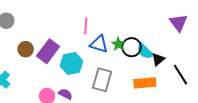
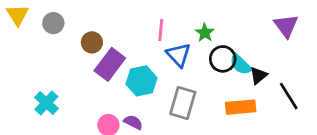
blue triangle: (99, 44) -> (179, 55), turned 30
green star: (118, 44) -> (205, 33), moved
brown circle: (26, 49) -> (92, 42), moved

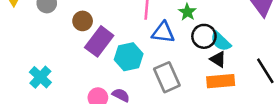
blue triangle: (179, 55) -> (163, 32), turned -40
black triangle: (259, 75) -> (218, 59), moved, turned -48
gray rectangle: (183, 103) -> (167, 77), turned -40

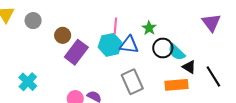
cyan hexagon: (129, 57) -> (110, 45), moved
black triangle: (218, 59) -> (189, 67), moved

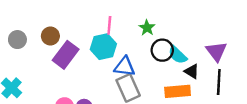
gray circle: (33, 21) -> (17, 40), moved
purple triangle: (211, 23) -> (216, 51), moved
blue triangle: (129, 45) -> (125, 67), moved
black line: (213, 76) -> (219, 82), turned 35

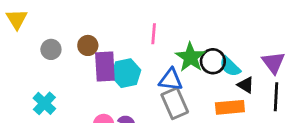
green star: (147, 28) -> (190, 57), moved, size x1.6
cyan hexagon: (103, 47) -> (126, 73), moved
purple rectangle: (66, 55) -> (105, 67), turned -40

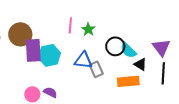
brown circle: (88, 45) -> (20, 34), size x1.5
green star: (190, 57) -> (88, 29), moved, size x0.6
gray rectangle: (175, 103) -> (96, 69), moved, size x0.7

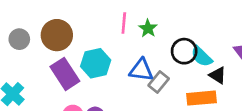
purple rectangle: (33, 50) -> (65, 74), moved, turned -30
gray rectangle: (96, 69) -> (159, 82), turned 63

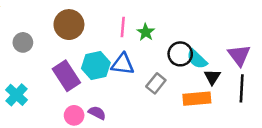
brown circle: (57, 35) -> (69, 25), moved
blue triangle: (141, 70) -> (123, 64), moved
black triangle: (218, 75) -> (212, 77), turned 30

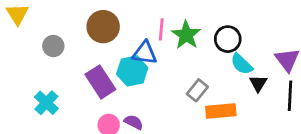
green star: (146, 32) -> (186, 35), size x1.5
black circle: (180, 54) -> (228, 39), moved
blue triangle: (123, 64) -> (145, 53), moved
orange rectangle: (197, 99) -> (221, 111), moved

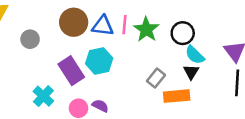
blue triangle: (145, 53) -> (103, 26), moved
black triangle: (258, 83) -> (191, 72), moved
cyan cross: (46, 103) -> (43, 96), moved

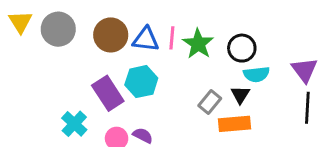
gray circle: (30, 39) -> (58, 29), moved, size x1.5
cyan semicircle: (195, 55) -> (256, 74), turned -50
black triangle: (191, 72) -> (240, 95), moved

